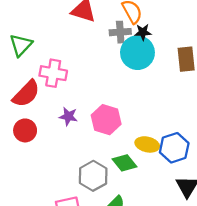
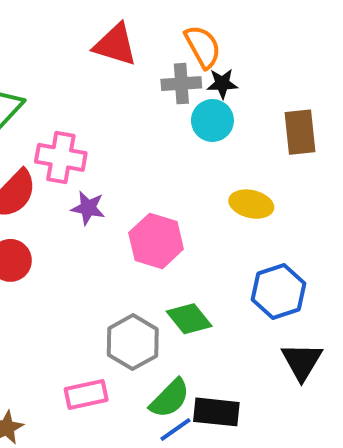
cyan circle: (137, 53) -> (212, 120), size x0.7
purple star: (68, 116) -> (88, 208), moved
yellow ellipse: (147, 144) -> (251, 204), moved

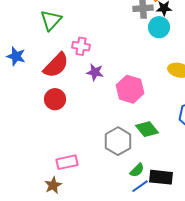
pink cross: (61, 157) -> (81, 46), size x0.7
pink rectangle: (86, 394) -> (67, 162), moved
green semicircle: (170, 398) -> (137, 170), size x0.7

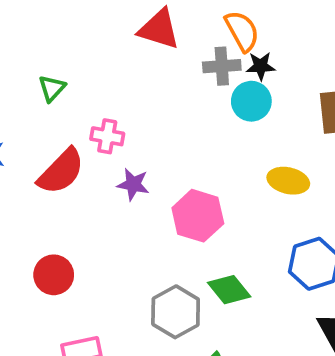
green triangle: (51, 20) -> (52, 88), size x0.7
red circle: (55, 99) -> (54, 275), moved

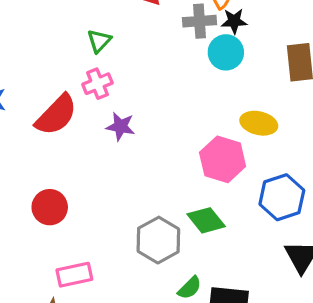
green triangle: (52, 88) -> (99, 41), moved
pink cross: (107, 136) -> (97, 84), turned -32
pink hexagon: (198, 216) -> (223, 159), moved

